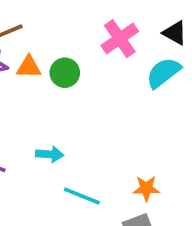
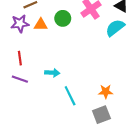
green circle: (65, 73) -> (63, 18), moved
cyan line: (82, 196) -> (70, 96), turned 42

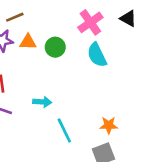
green circle: (63, 18) -> (55, 47), moved
cyan semicircle: (115, 28) -> (97, 55), moved, turned -78

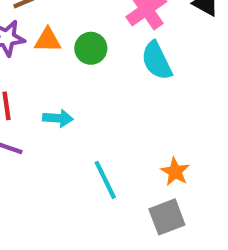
cyan arrow: (42, 102) -> (58, 118), moved
orange star: (109, 125) -> (175, 172), turned 30

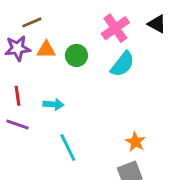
cyan semicircle: (157, 61) -> (122, 64), turned -116
cyan line: (105, 180) -> (68, 148), moved

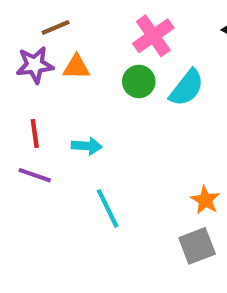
pink cross: (115, 28) -> (153, 36), moved
green circle: (76, 55) -> (139, 82), moved

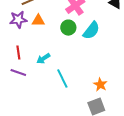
cyan arrow: (87, 146) -> (43, 59), turned 144
cyan line: (108, 208) -> (62, 79), moved

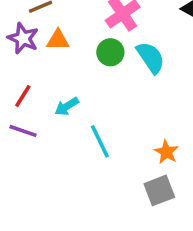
purple star: (18, 20) -> (23, 38), turned 30
cyan semicircle: (91, 31) -> (151, 58), turned -72
red line: (18, 53) -> (23, 96), turned 40

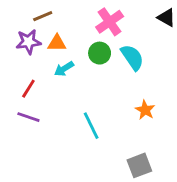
purple star: (23, 38) -> (28, 42), turned -30
cyan arrow: (67, 106) -> (64, 69), moved
orange star: (166, 152) -> (145, 110), moved

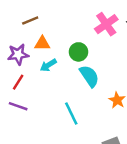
pink cross: (110, 22) -> (106, 24), moved
purple star: (28, 42) -> (18, 54), moved
cyan semicircle: (132, 57) -> (89, 76), moved

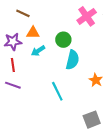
brown line: (30, 21) -> (23, 13), turned 48
cyan semicircle: (89, 76) -> (72, 60), turned 48
red line: (18, 82) -> (13, 65), turned -40

